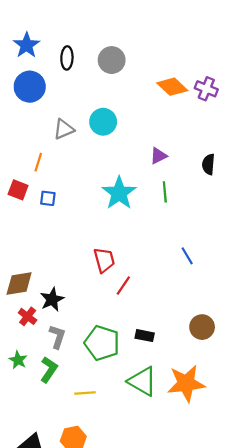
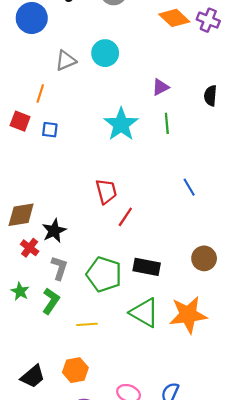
black rectangle: (145, 336) -> (147, 267), size x1.4

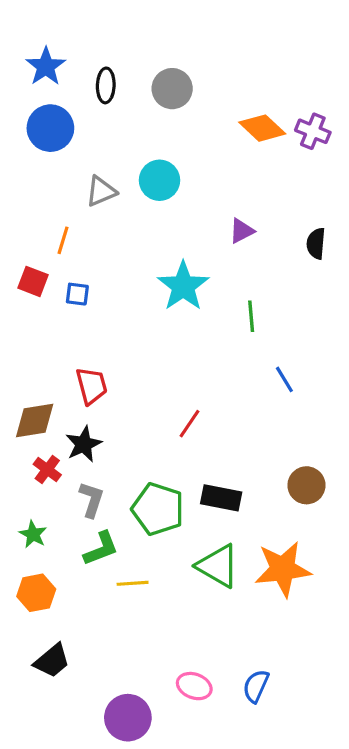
green line: (167, 123) -> (251, 316), moved
red trapezoid: (106, 191) -> (92, 386), moved
green L-shape: (51, 301) -> (101, 549), moved, turned 35
orange hexagon: (75, 370) -> (36, 593), moved

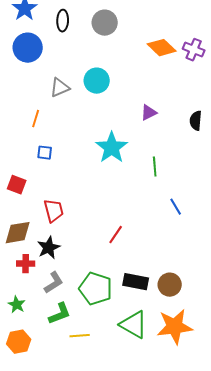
red square: (33, 281) -> (17, 185), moved
red cross: (47, 470) -> (26, 264), turned -36
brown circle: (306, 485) -> (170, 285), moved
gray L-shape: (92, 500) -> (54, 283), turned 40

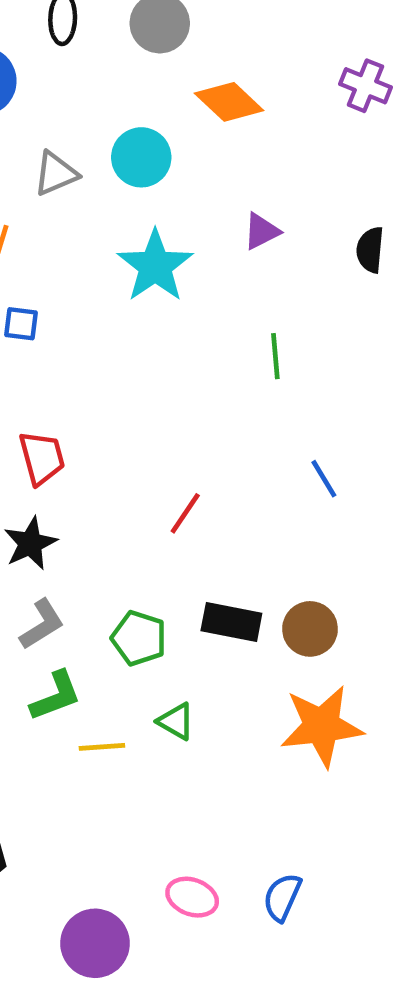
orange diamond: (162, 48) -> (229, 102), moved
cyan star: (112, 148) -> (155, 266), moved
blue line: (176, 207) -> (324, 479), moved
green pentagon: (96, 289) -> (139, 638), size x0.7
green triangle: (134, 325) -> (176, 721), moved, size x0.6

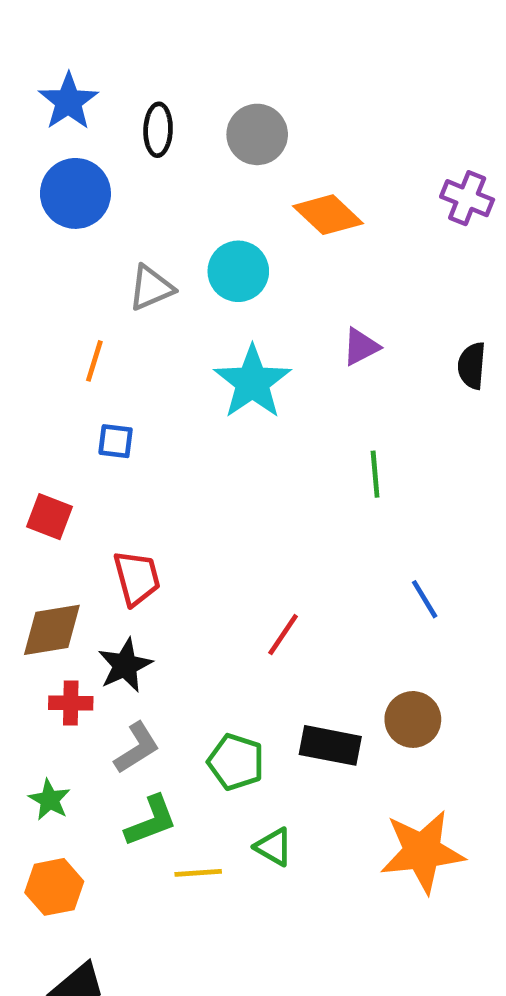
brown circle: (310, 629) -> (413, 719), moved

